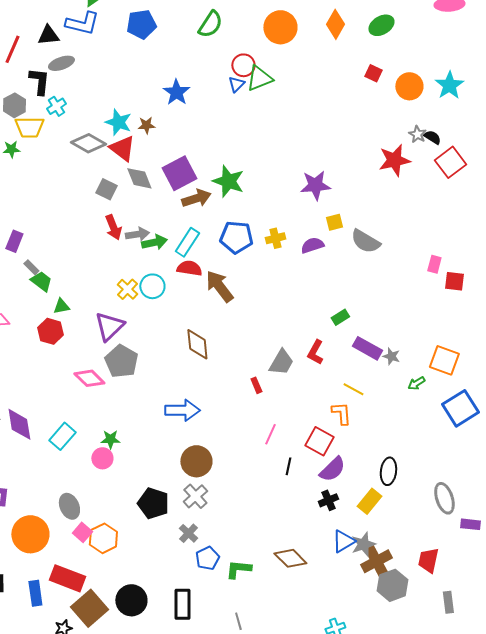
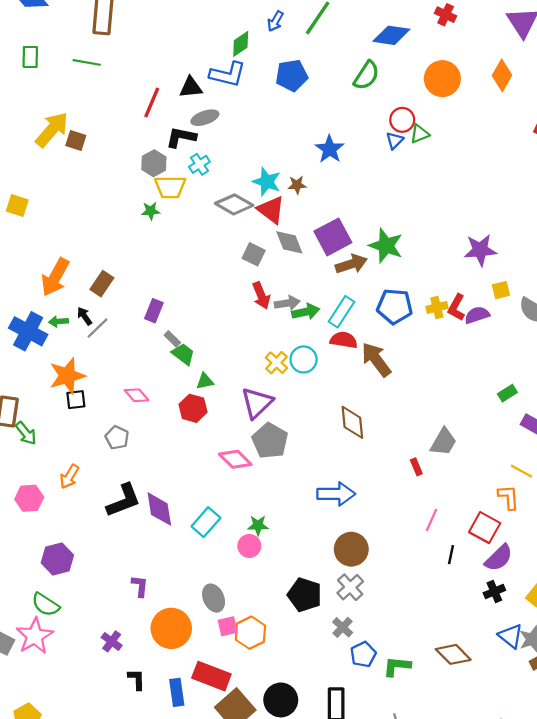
green triangle: (259, 78) -> (420, 134), size x0.7
black L-shape: (39, 81) -> (181, 137), turned -84
red L-shape: (315, 352) -> (456, 307), moved
pink square: (82, 532) -> (228, 626), turned 36
blue triangle: (343, 541) -> (511, 636), turned -50

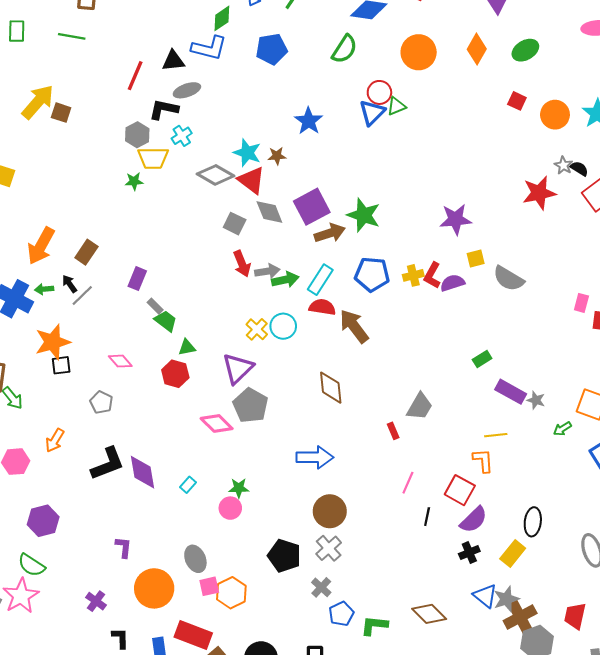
blue triangle: (395, 140) -> (372, 113), size x1.5
yellow line: (521, 471) -> (496, 435), turned -35
cyan rectangle: (206, 522) -> (188, 485), size x0.6

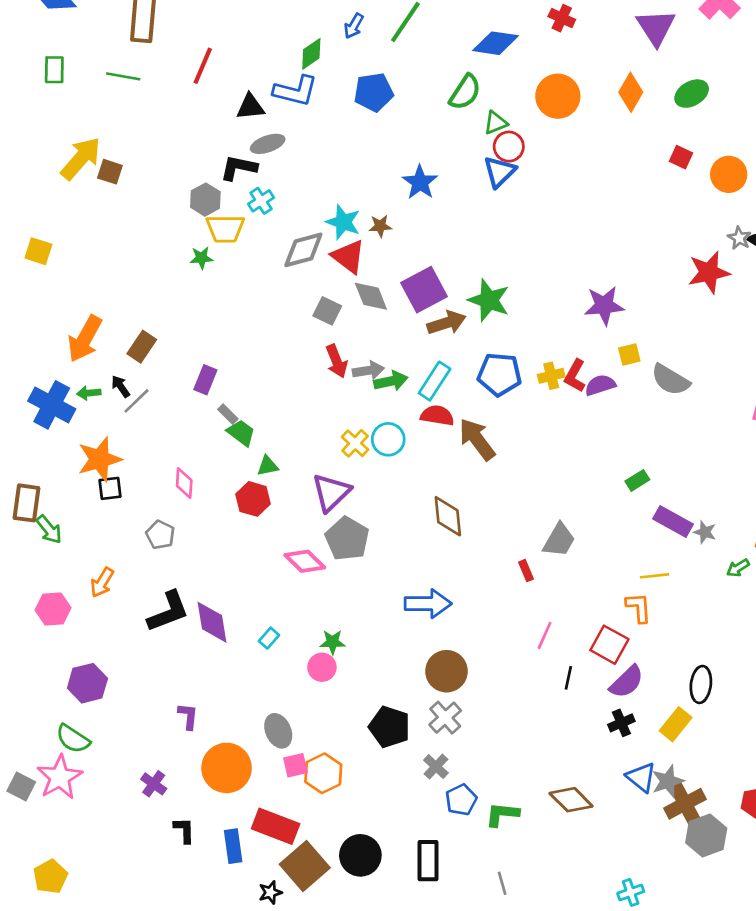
red line: (135, 76) -> (203, 66), moved
green triangle: (396, 106) -> (496, 123), moved
gray diamond: (215, 175) -> (303, 250), turned -45
pink diamond: (120, 361) -> (184, 483), turned 45

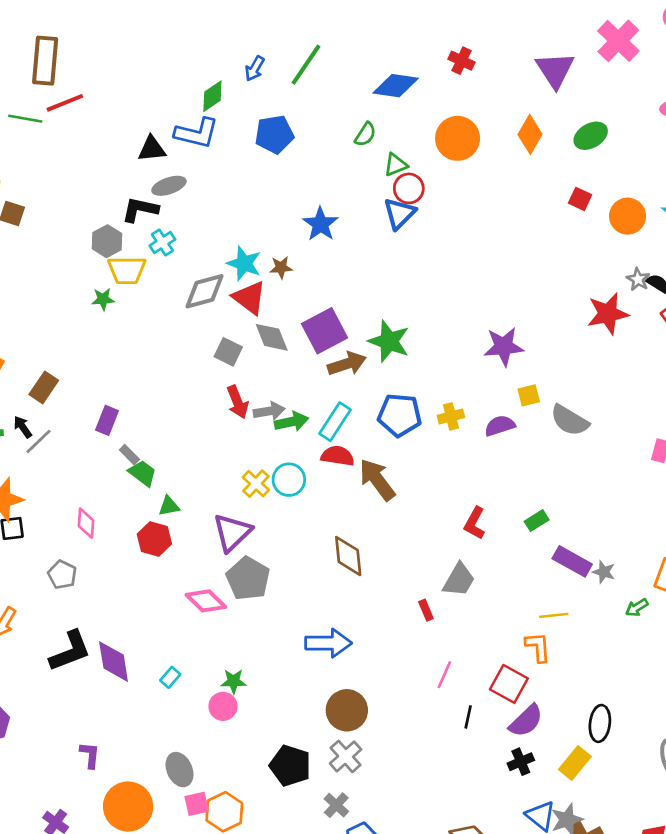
red line: (203, 66) -> (65, 103), moved, turned 45
green semicircle: (465, 92) -> (365, 134), size x0.7
red L-shape: (575, 376) -> (475, 523), moved

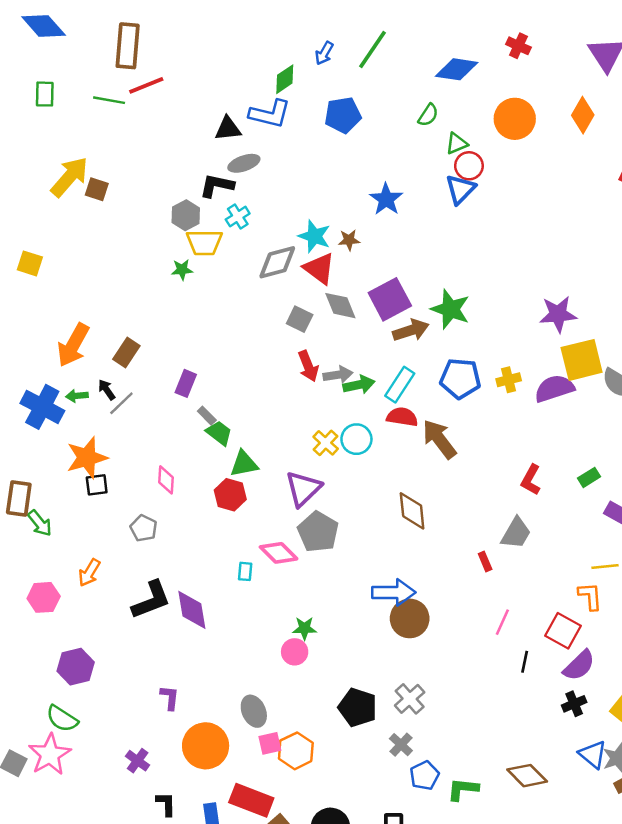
yellow square: (529, 395) -> (582, 360), size x2.0
purple semicircle: (500, 426) -> (554, 388), size x1.4
green triangle: (169, 506) -> (244, 464), size x1.4
cyan rectangle: (170, 677) -> (245, 571), moved, turned -36
brown circle: (347, 710) -> (410, 618), moved

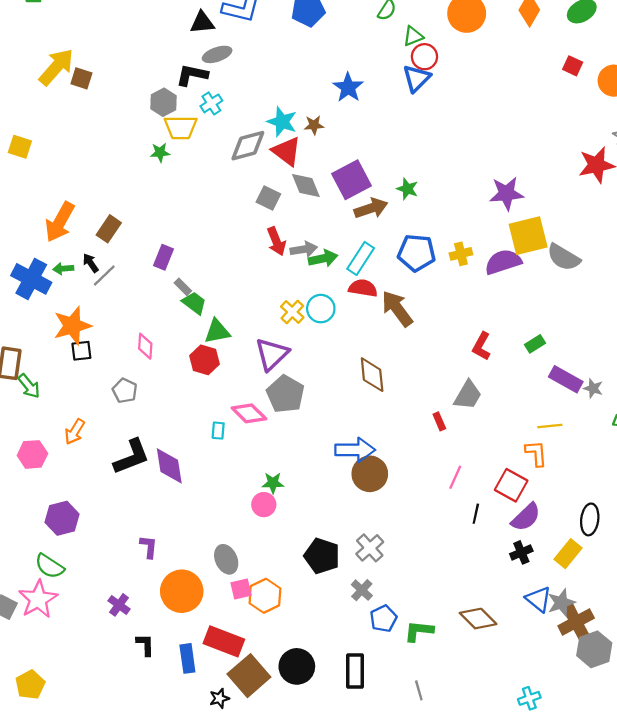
green star: (450, 309) -> (407, 189), size x0.6

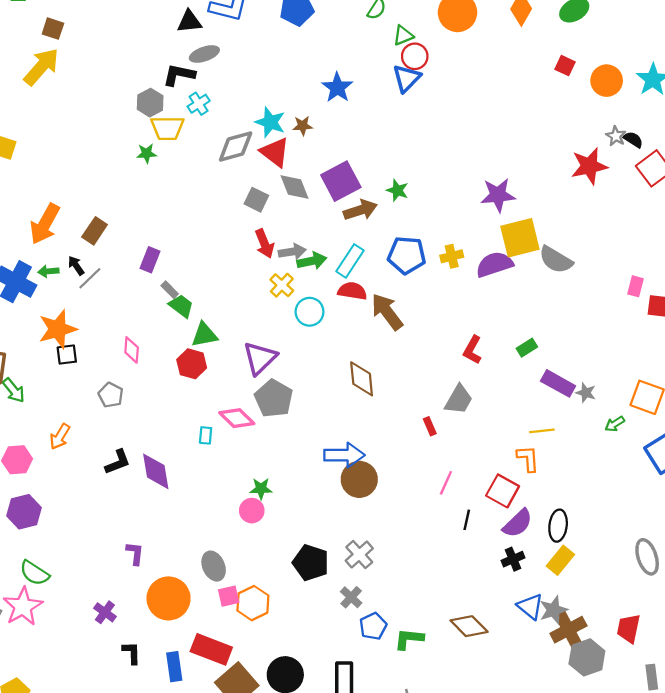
brown square: (81, 78) -> (53, 29), moved
yellow cross: (292, 312) -> (282, 285), moved
black L-shape: (132, 457) -> (118, 462), size x0.7
purple hexagon: (62, 518) -> (24, 512), moved
black ellipse: (590, 519) -> (558, 526), moved

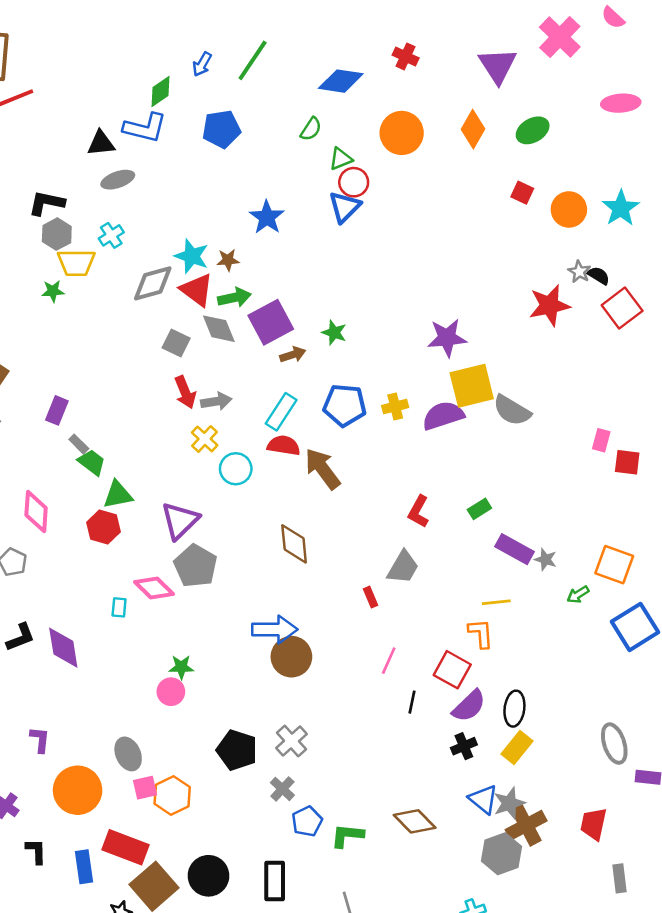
black L-shape: (179, 75) -> (46, 203), moved
brown arrow: (360, 210) -> (293, 355), size x0.7
green arrow: (312, 261) -> (234, 298), moved
pink diamond: (132, 350) -> (36, 512), size x1.4
gray hexagon: (587, 657) -> (501, 854), moved

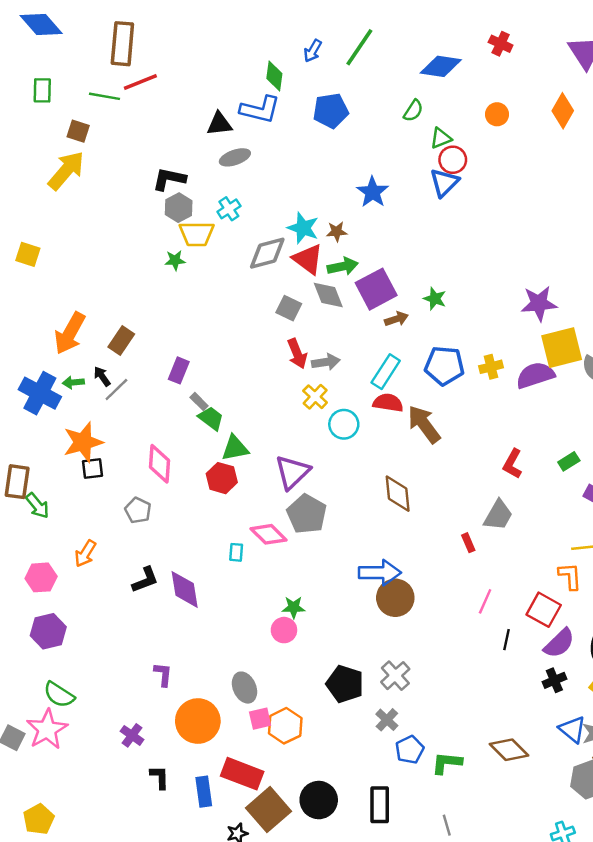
green diamond: (161, 91) -> (274, 76), turned -48
orange circle: (402, 133) -> (497, 114), size x0.6

